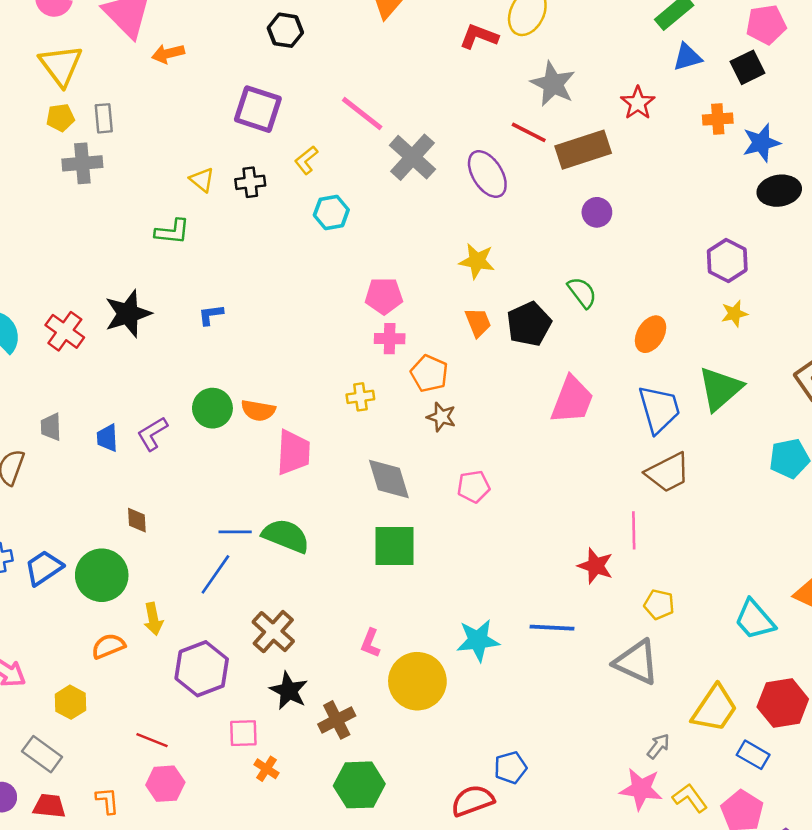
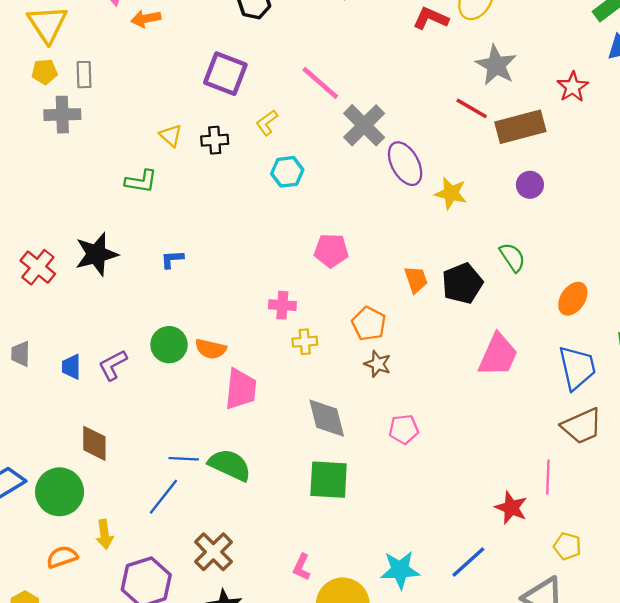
purple ellipse: (487, 174) -> (405, 164), moved
yellow star: (477, 261) -> (451, 193), moved
pink cross: (390, 339) -> (282, 305), moved
brown diamond: (137, 520) -> (94, 443), size x1.5
blue line: (552, 628) -> (468, 562), turned -48

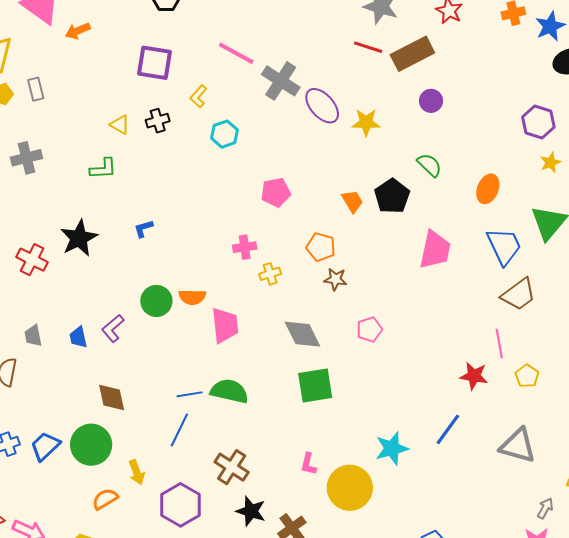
gray cross: (62, 115) -> (26, 158), moved
yellow pentagon: (567, 546) -> (527, 376), moved, turned 30

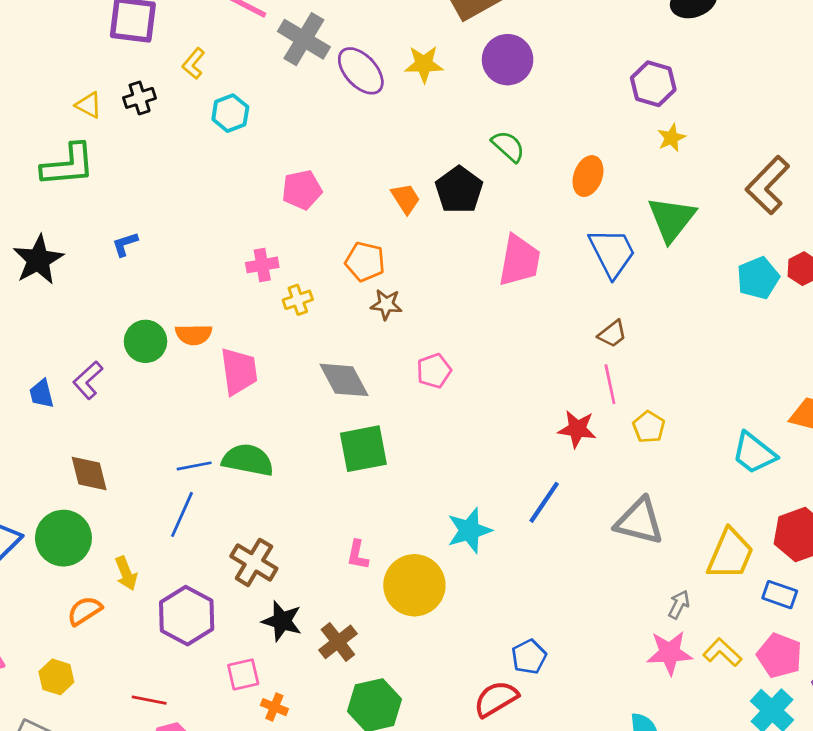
purple circle: (431, 101) -> (508, 60), size x1.6
yellow star: (366, 122) -> (424, 64), moved
green L-shape: (103, 169) -> (68, 165), size x1.5
brown trapezoid: (519, 294) -> (612, 334), moved, size x0.6

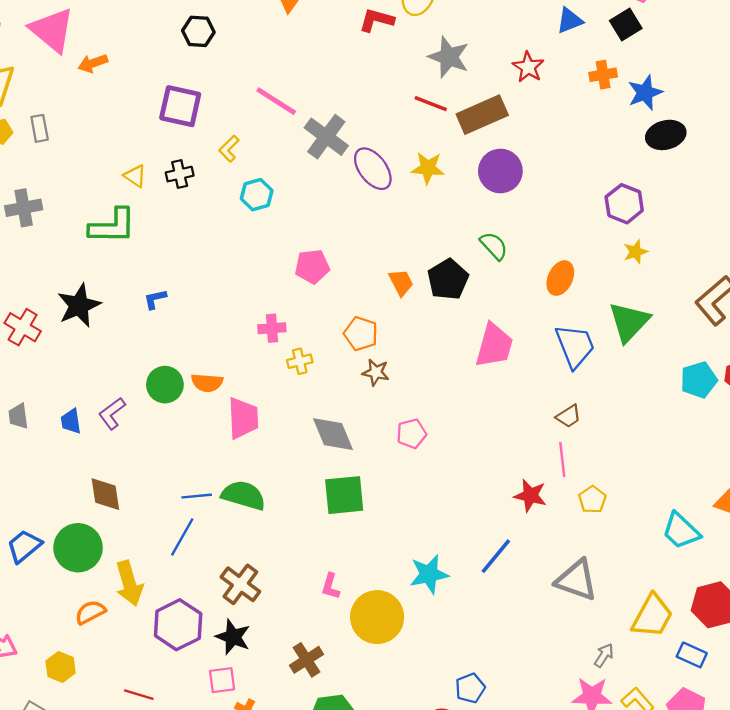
yellow arrow: (126, 573) -> (129, 583), size x1.5
black star: (282, 621) -> (233, 637), moved

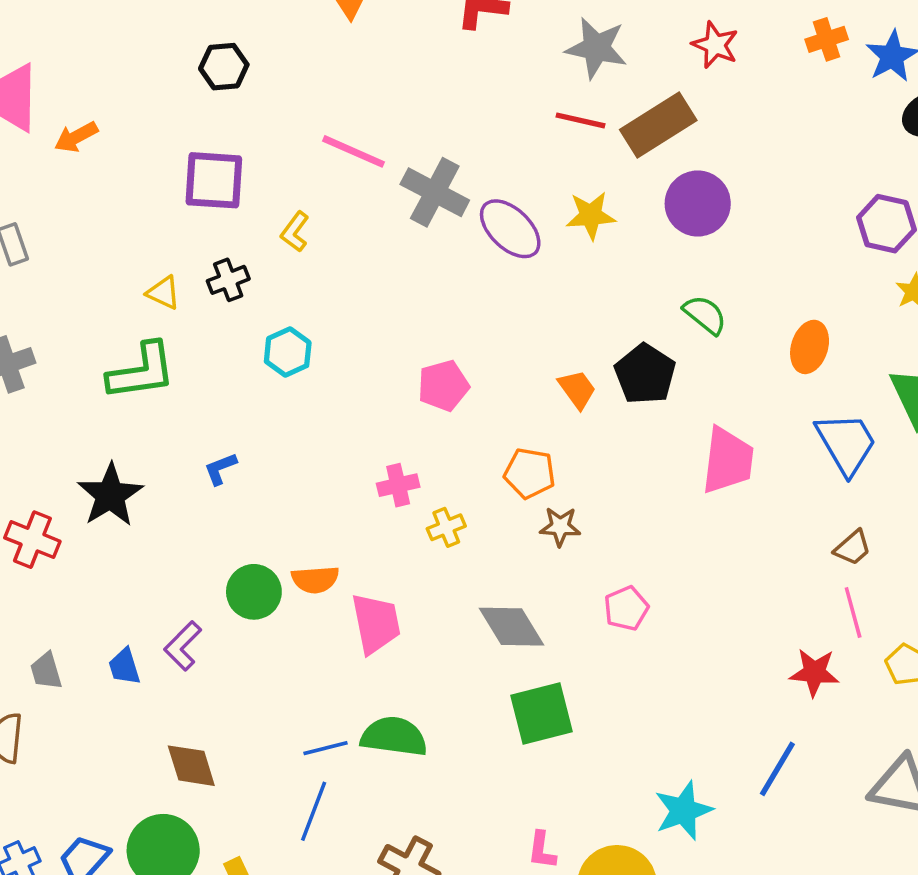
cyan hexagon: (257, 195) -> (288, 352), moved

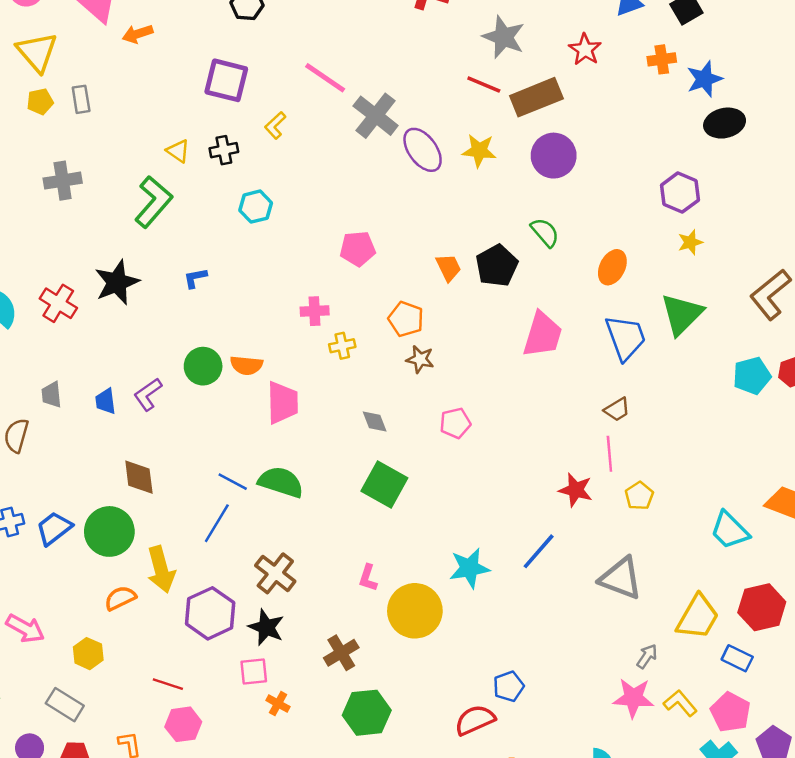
green L-shape: (141, 371) -> (153, 202), turned -51
gray diamond: (511, 627) -> (375, 422), size x0.6
green square: (541, 713) -> (384, 484), turned 33
blue line: (326, 748) -> (233, 482), turned 32

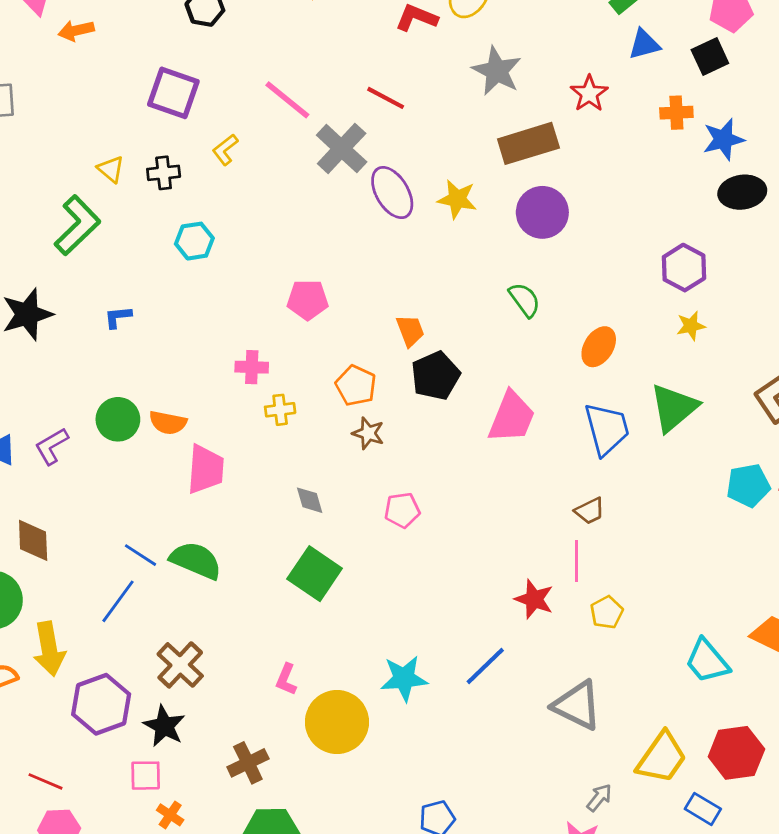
red line: (484, 85) -> (386, 98), moved
black pentagon: (497, 266) -> (436, 376), moved

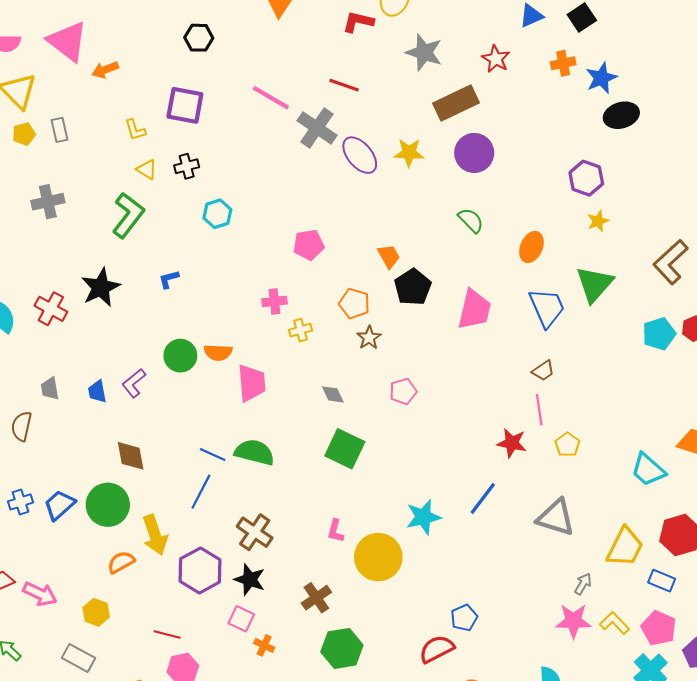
yellow L-shape: (225, 150) -> (135, 130), moved, turned -60
brown star: (368, 433) -> (369, 338), turned 30
pink square: (146, 776) -> (241, 619), turned 35

